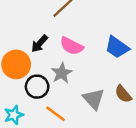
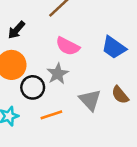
black arrow: (40, 44) -> (16, 30), moved
orange line: (56, 114) -> (51, 115), turned -55

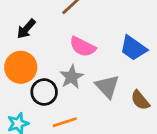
gray triangle: (90, 100) -> (107, 87), moved

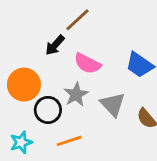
black arrow: (26, 29) -> (55, 45), moved

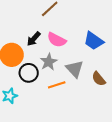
black arrow: (55, 45) -> (34, 39), moved
orange line: (69, 141) -> (57, 85), moved

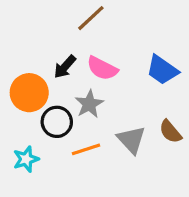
gray triangle: (75, 69) -> (131, 140), moved
orange line: (57, 85) -> (86, 149), moved

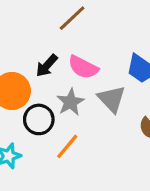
gray triangle: (131, 140) -> (112, 99), moved
orange line: (86, 149) -> (67, 146), turned -32

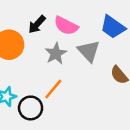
black circle: (39, 119) -> (31, 108), moved

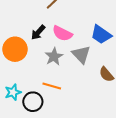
orange line: (53, 89) -> (52, 86), turned 66

